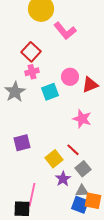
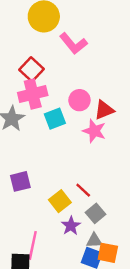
pink cross: (32, 72) -> (33, 94), size x1.6
pink star: (82, 119) -> (94, 131), moved

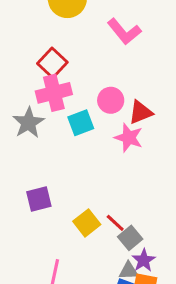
pink L-shape: (73, 44) -> (124, 31), moved
red line: (83, 190) -> (115, 223), moved
purple star: (71, 226) -> (144, 260), moved

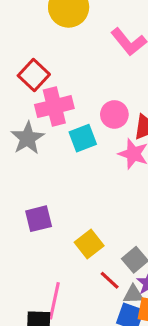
red square: (52, 63) -> (34, 75), moved
red line: (115, 223) -> (110, 280), moved

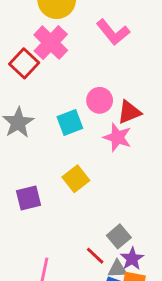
pink cross: (54, 107) -> (51, 43), moved, turned -32
yellow square: (89, 244) -> (76, 179), moved

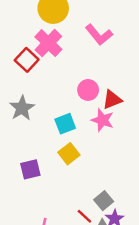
cyan square: (70, 123) -> (65, 124), moved

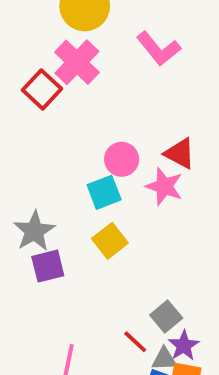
pink circle: (88, 90) -> (122, 159), moved
red triangle: (112, 100) -> (180, 153), turned 50
gray star: (22, 108) -> (34, 231), moved

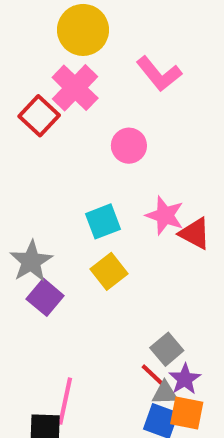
red triangle: (180, 153) -> (195, 233), moved
pink circle: (122, 159) -> (129, 146), moved
purple square: (48, 266) -> (45, 297), turned -36
red line: (135, 342) -> (153, 375), moved

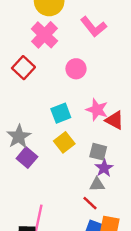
red square: (39, 116) -> (23, 68), moved
gray square: (167, 349) -> (98, 152), moved, turned -36
purple star: (185, 379) -> (104, 168), moved
gray triangle: (165, 393) -> (97, 184), moved

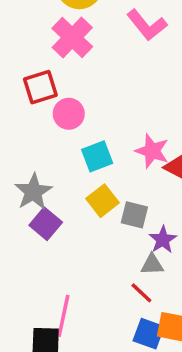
red square: (23, 68) -> (40, 87), turned 30
pink circle: (76, 69) -> (69, 114), moved
gray square: (98, 152) -> (134, 215), moved

